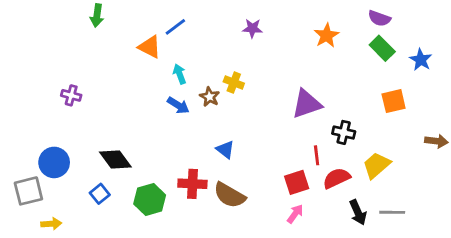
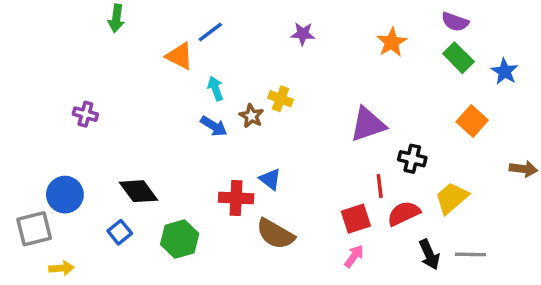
orange square: (394, 101) -> (472, 121), turned -35
red cross: (192, 184) -> (236, 198), moved

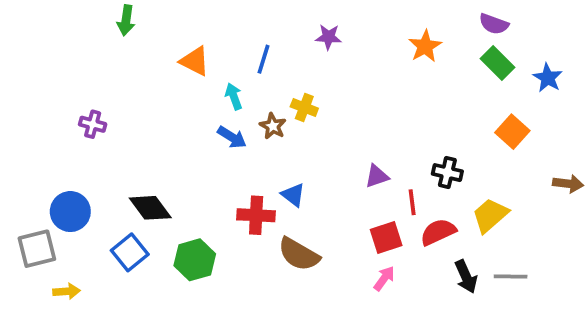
blue line: (210, 32) -> (263, 59), moved, turned -36
purple triangle: (368, 124) -> (377, 176), moved, size x0.6
blue square: (120, 232) -> (130, 252), size x1.4

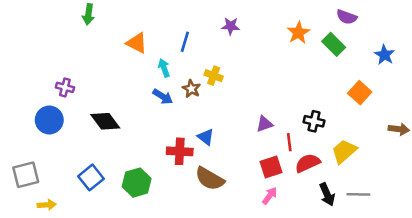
green rectangle: (498, 63) -> (334, 44), moved
black diamond: (150, 208) -> (105, 121), moved
blue circle: (70, 212) -> (49, 120), moved

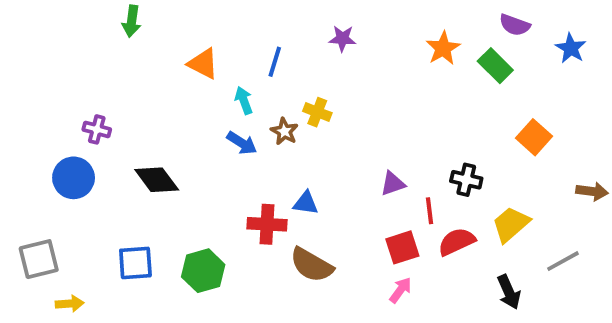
blue star: (384, 55) -> (571, 48), moved
blue triangle: (206, 137) -> (306, 203), turned -30
blue square: (91, 177) -> (135, 263), turned 35
black arrow: (327, 194) -> (509, 292), moved
gray line: (358, 194) -> (563, 261), moved, turned -30

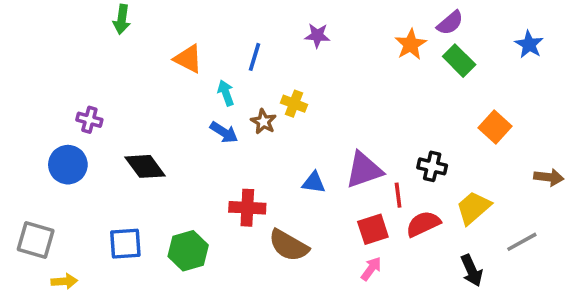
purple semicircle: (515, 25) -> (450, 23), moved, turned -60
purple triangle: (393, 184) -> (364, 170), size x1.6
blue triangle: (306, 203) -> (314, 183), moved
gray square: (39, 259) -> (36, 240), turned 30

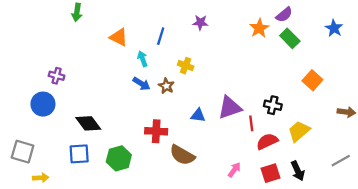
brown star: (263, 122) -> (166, 86), moved
black diamond: (145, 166) -> (88, 123), moved
red square: (373, 229) -> (271, 173), moved
gray line: (522, 242) -> (341, 161), moved

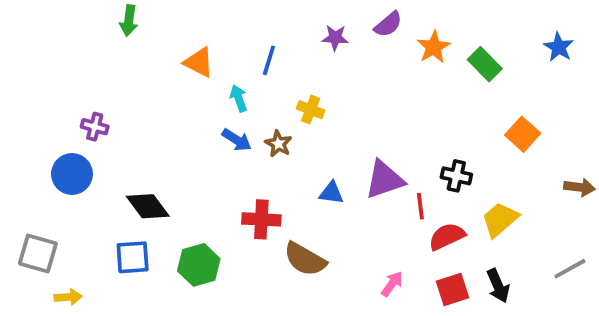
purple semicircle: (284, 15) -> (388, 24), moved

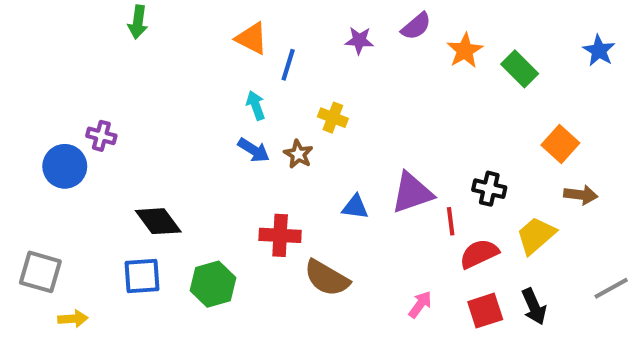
orange triangle: (199, 62) -> (252, 38), moved
blue circle: (72, 174) -> (65, 166), moved
brown arrow: (579, 187) -> (581, 195), moved

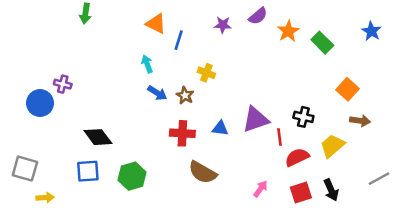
cyan arrow: (256, 105) -> (147, 64), moved
red cross: (280, 235) -> (182, 133), moved

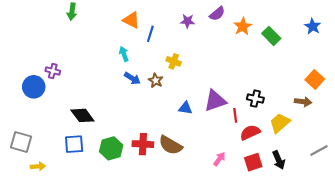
orange square: (347, 89) -> (315, 79), moved
red cross: (182, 133) -> (143, 144), moved

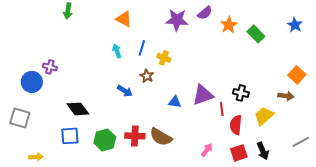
purple star: (187, 21) -> (177, 20), size x1.6
blue line: (150, 34) -> (142, 48), moved
blue arrow: (132, 78) -> (125, 91), moved
red semicircle: (250, 132) -> (236, 125), turned -60
gray square: (21, 142) -> (20, 118), moved

